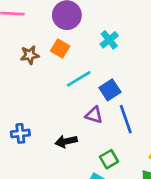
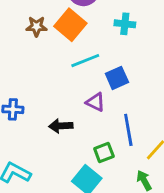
cyan cross: (109, 40) -> (125, 24), turned 36
orange square: (60, 49) -> (70, 25), size x1.5
blue line: (126, 119) -> (128, 130), moved

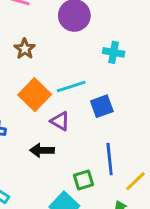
orange square: (70, 25) -> (35, 95), moved
brown star: (36, 26) -> (25, 49), turned 30
purple triangle: (95, 102) -> (60, 121), moved

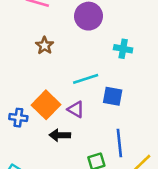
orange square: (35, 95) -> (46, 105), moved
blue square: (102, 106) -> (113, 96), turned 30

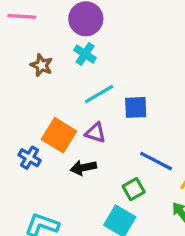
cyan cross: (123, 49) -> (85, 54), moved, turned 36
blue cross: (18, 118) -> (30, 158), turned 36
blue line: (119, 143) -> (156, 161), turned -44

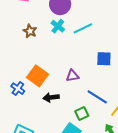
cyan line: (99, 94) -> (83, 28), moved
blue square: (136, 107) -> (104, 59), moved
purple triangle: (95, 133) -> (72, 76), moved, turned -32

